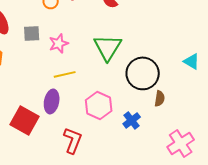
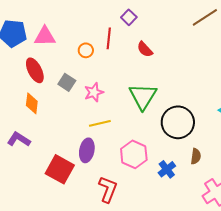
gray square: (32, 33) -> (67, 82), turned 36
brown semicircle: (160, 98) -> (196, 156), moved

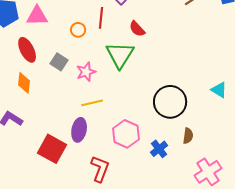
green triangle: (143, 96) -> (120, 55), moved

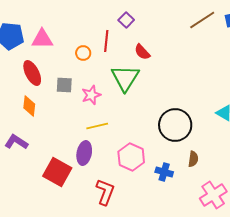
gray square: (59, 62) -> (64, 85), turned -30
blue cross: (159, 149) -> (164, 172), turned -36

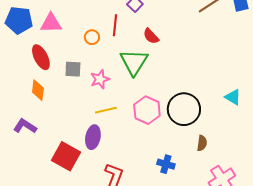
pink hexagon: (131, 157) -> (147, 110), moved
blue cross: (164, 172) -> (166, 164), moved

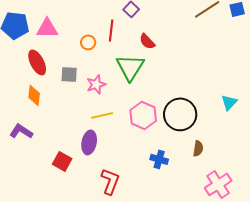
cyan triangle: (233, 97) -> (229, 102), turned 42
red square: (66, 156) -> (62, 161), size x0.7
blue cross: (166, 164) -> (159, 159), moved

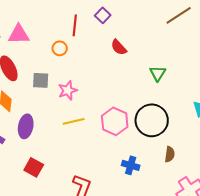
red line: (111, 30) -> (75, 25), moved
green triangle: (130, 67) -> (158, 73), moved, size x0.6
purple ellipse: (89, 142) -> (26, 126), moved

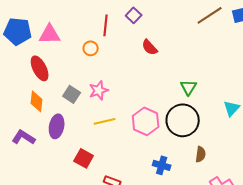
green triangle: (158, 73) -> (189, 87), moved
gray square: (41, 80) -> (72, 94), moved, turned 30
red square: (34, 167) -> (84, 158), moved

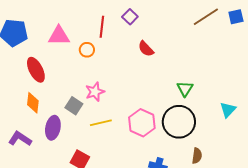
pink triangle: (50, 34) -> (59, 36), moved
gray square: (72, 94) -> (74, 106), moved

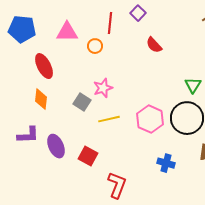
purple ellipse: (53, 128) -> (56, 146), moved, turned -35
purple L-shape: (20, 139) -> (28, 135), turned 145

